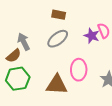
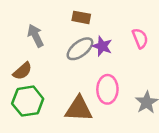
purple star: (92, 36) -> (102, 46), moved
gray arrow: (24, 42) -> (36, 36), moved

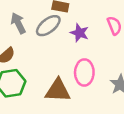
gray ellipse: (80, 49) -> (48, 26), moved

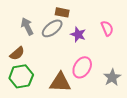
pink ellipse: (84, 72) -> (82, 67), turned 30

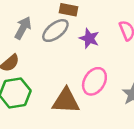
gray arrow: (27, 26) -> (23, 28), turned 54

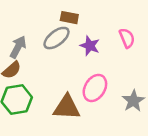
gray arrow: (23, 28) -> (18, 47), moved

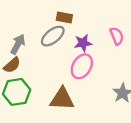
purple star: (90, 46) -> (83, 43), turned -30
pink ellipse: (95, 88) -> (82, 66), moved

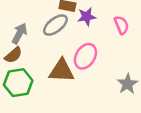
purple star: (83, 43) -> (87, 17), moved
brown triangle: (62, 99) -> (61, 71), moved

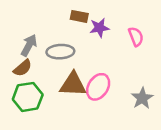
gray ellipse: (55, 25) -> (60, 52), moved, turned 35
pink ellipse: (85, 56) -> (98, 87), moved

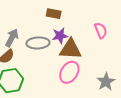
purple star: (99, 28) -> (60, 36), moved
brown triangle: (73, 84) -> (70, 49), moved

